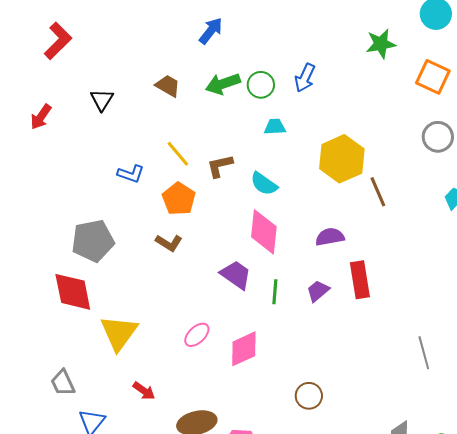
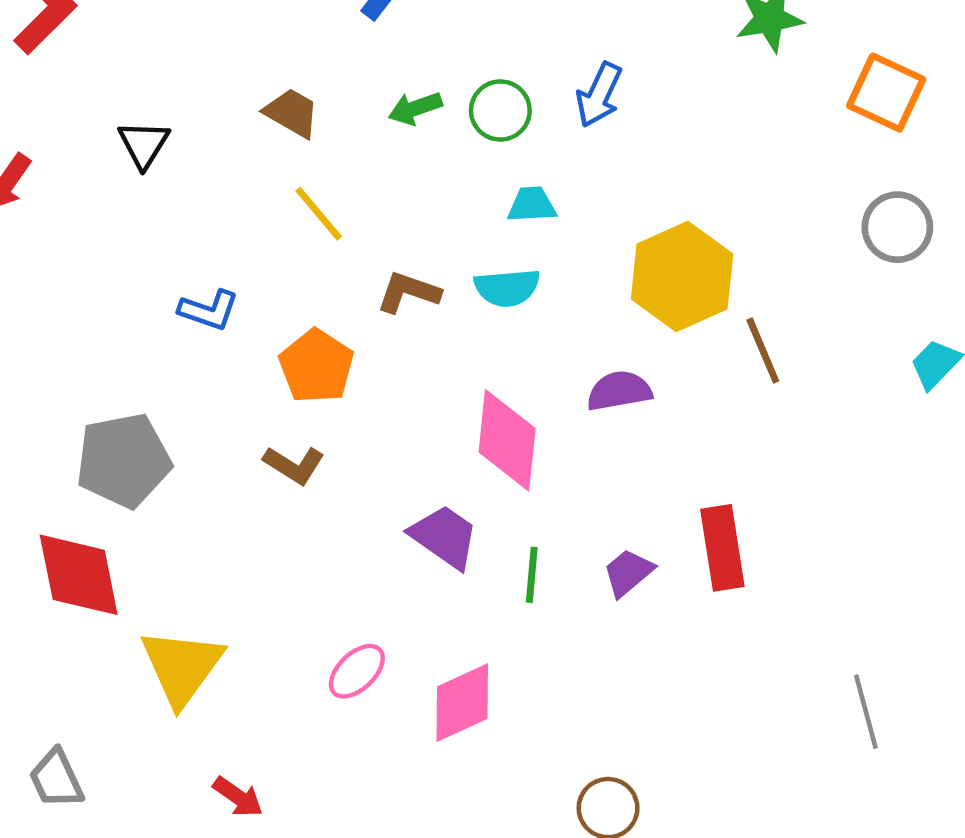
green arrow: (223, 84) -> (415, 108), size x0.7
yellow line: (178, 154) -> (319, 214), moved
brown L-shape: (220, 166) -> (408, 292), turned 32
cyan semicircle: (264, 184) -> (507, 288), moved, turned -40
purple semicircle: (330, 237) -> (619, 391), moved

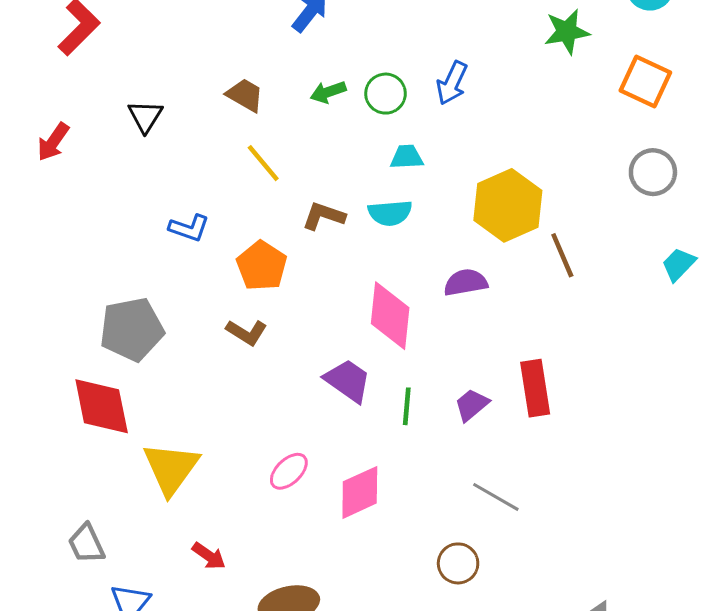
gray line: (866, 712) -> (496, 497), moved, turned -45

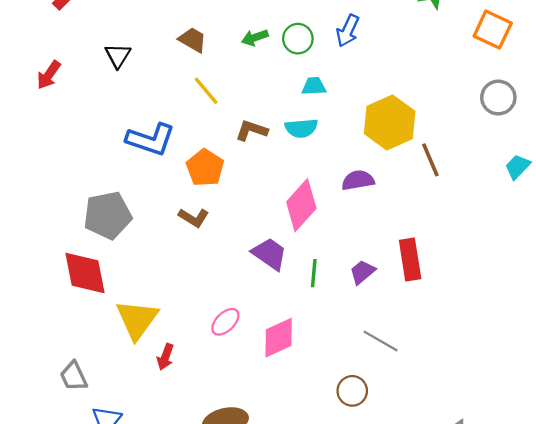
blue L-shape: (189, 228) -> (151, 139), size x1.6
pink diamond: (390, 316) -> (301, 205), turned 36
red arrow: (209, 556) -> (165, 357), moved, turned 75

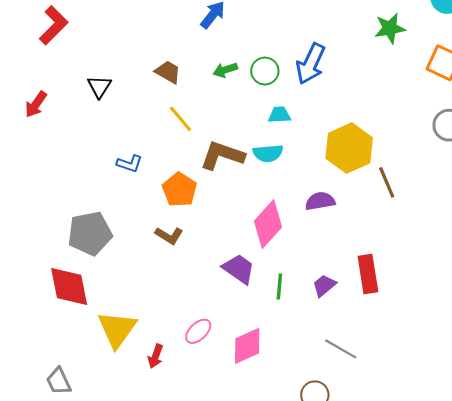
blue arrow: (348, 31) -> (311, 64), size x1.4
brown L-shape: (251, 130) -> (222, 155), size x1.5
blue L-shape: (151, 139) -> (130, 164), size x0.6
red arrow: (165, 357) -> (156, 356), moved

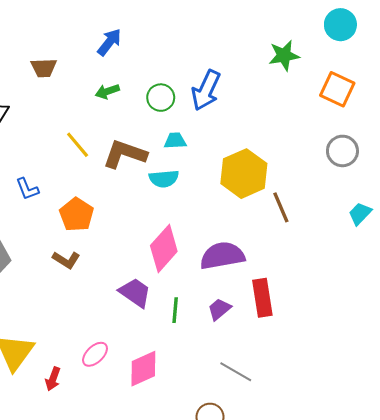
green arrow: (225, 70) -> (107, 91), moved
brown trapezoid: (168, 72) -> (44, 68), moved, turned 148
brown L-shape: (222, 155) -> (125, 154), moved
blue L-shape: (130, 164) -> (27, 189), turned 50
purple semicircle: (320, 201) -> (222, 256), moved, size x1.5

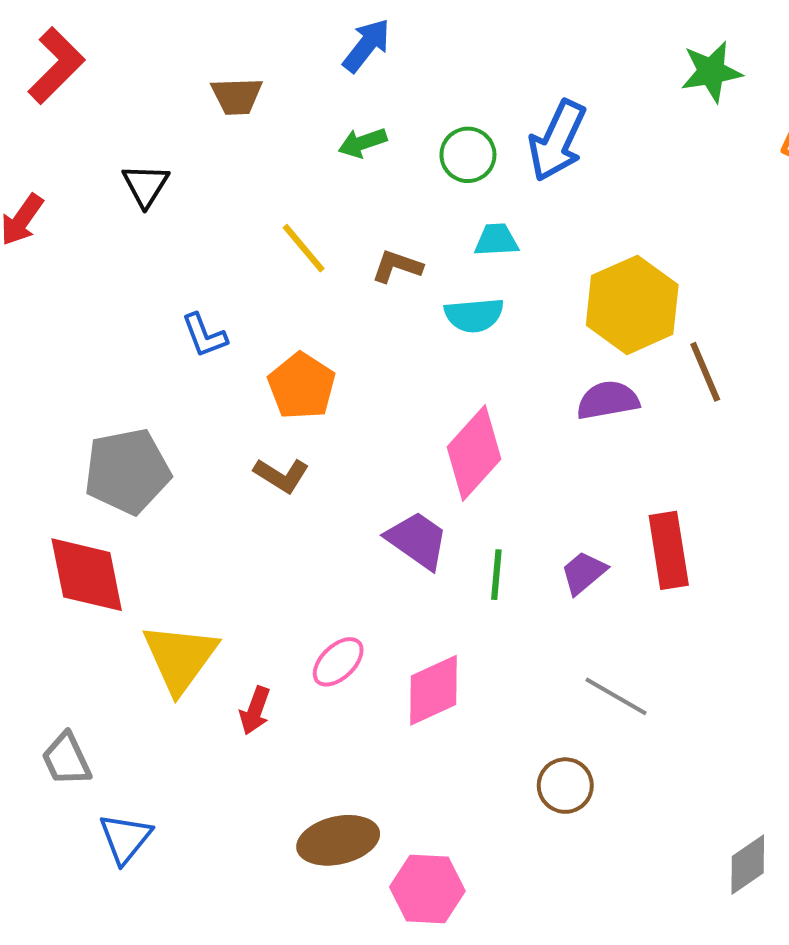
brown L-shape: (125, 154) -> (397, 266), size x0.6
purple semicircle: (222, 256) -> (608, 400), moved, size x0.7

